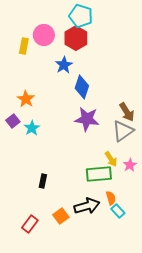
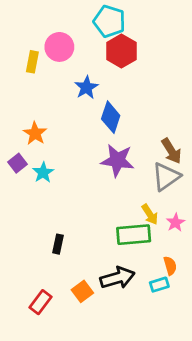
red hexagon: (76, 38) -> (121, 51), moved
orange semicircle: (111, 198) -> (170, 266), moved
cyan rectangle: (118, 211) -> (159, 285), turned -64

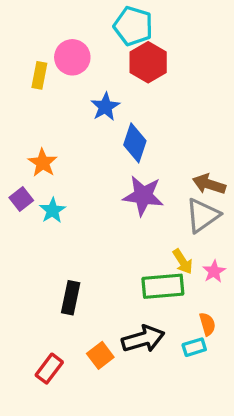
brown arrow: (171, 151) -> (209, 184), turned 140
black rectangle: (58, 244) -> (71, 298), size x1.4

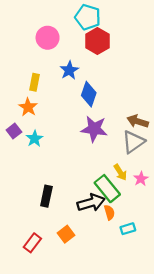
yellow rectangle: (39, 75) -> (35, 82), moved
green rectangle: (163, 286) -> (107, 189), turned 56
orange semicircle: (207, 324) -> (109, 212), moved
black arrow: (143, 339) -> (91, 203), moved

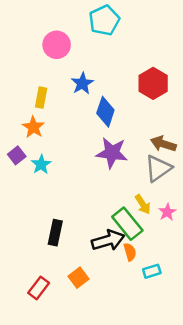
cyan pentagon: (88, 17) -> (104, 20), turned 30
red hexagon: (97, 41) -> (153, 83), moved

